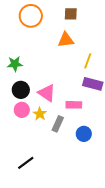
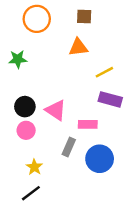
yellow line: (88, 61) -> (104, 72), turned 42
green star: (15, 64) -> (18, 59), moved
yellow star: (40, 114) -> (34, 167), moved
blue circle: (84, 134) -> (100, 159), size x1.5

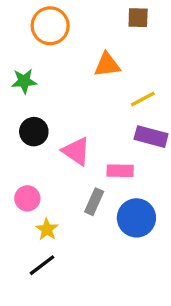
brown square: (84, 17) -> (138, 18), moved
black circle: (25, 107) -> (34, 132), moved
pink circle: (26, 130) -> (27, 198), moved

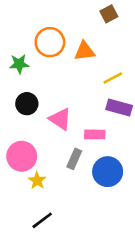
brown square: (138, 18) -> (109, 14), turned -30
orange circle: (50, 26) -> (50, 42), moved
pink circle: (27, 198) -> (22, 156), size x1.5
black line: (42, 265) -> (42, 220), moved

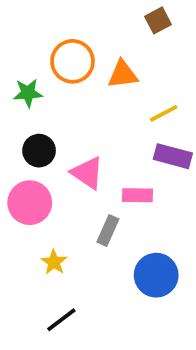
pink circle: (22, 156) -> (30, 203), moved
blue circle: (108, 172) -> (156, 275), moved

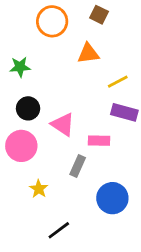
brown square: (158, 20) -> (99, 15), moved, turned -36
orange circle: (72, 61) -> (52, 21), moved
black line: (61, 320) -> (59, 230), moved

